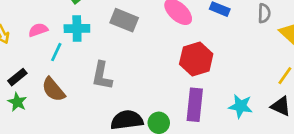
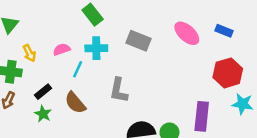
red hexagon: (196, 59) -> (228, 73), moved
cyan star: (241, 106) -> (243, 104), moved

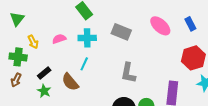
blue rectangle: (224, 31) -> (190, 24), turned 40
cyan line: (78, 69) -> (84, 64), moved
gray L-shape: (119, 90) -> (128, 73), moved

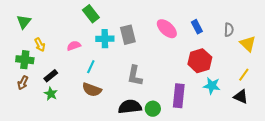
gray rectangle: (121, 32) -> (128, 35), turned 54
cyan cross: (87, 38) -> (105, 39), moved
pink semicircle: (59, 39) -> (74, 46), moved
brown semicircle: (70, 82) -> (92, 90), moved, turned -30

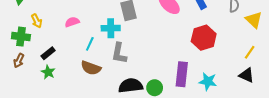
cyan cross: (105, 39) -> (111, 28), moved
gray L-shape: (135, 76) -> (119, 53), moved
cyan star: (212, 86) -> (208, 81), moved

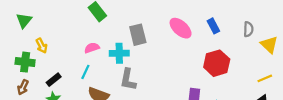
pink semicircle: (72, 22) -> (92, 48), moved
cyan line: (90, 44) -> (85, 72), moved
yellow line: (250, 52) -> (265, 78), turned 32

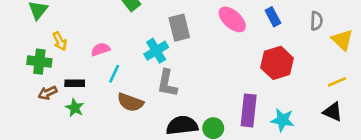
pink semicircle: (92, 48) -> (101, 49), moved
cyan cross: (119, 53) -> (156, 51), turned -30
black rectangle: (54, 80) -> (75, 83), turned 40
brown arrow: (23, 87) -> (48, 93), moved, turned 40

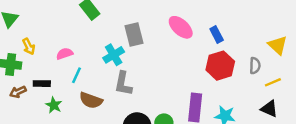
blue rectangle: (273, 17) -> (217, 34), moved
gray semicircle: (316, 21) -> (255, 66), moved
green star: (75, 108) -> (54, 105), moved

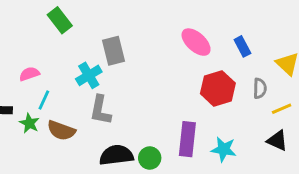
pink ellipse: (181, 27) -> (196, 42), moved
blue rectangle: (217, 34) -> (242, 46), moved
green star: (54, 105) -> (29, 123), moved

